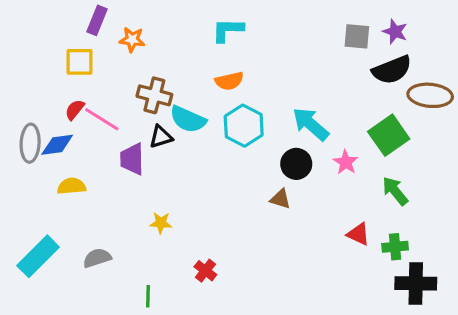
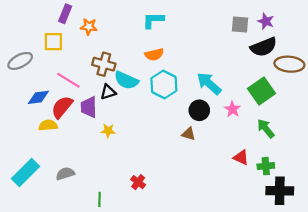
red semicircle: (75, 110) -> (62, 107), moved, size x1.6
gray ellipse: (30, 143) -> (20, 61), moved, turned 60
yellow star: (161, 223) -> (108, 131), moved

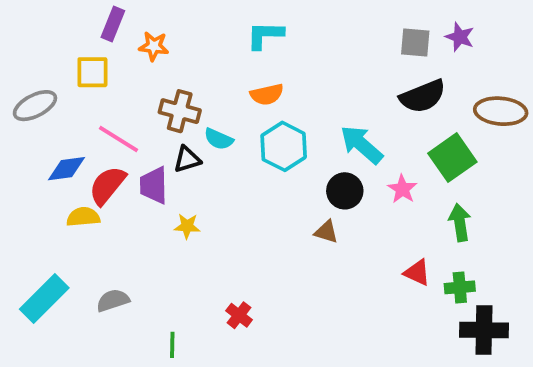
black semicircle: (264, 47) -> (423, 96), moved
cyan semicircle: (126, 80) -> (219, 139), size x0.7
green arrow: (266, 129) -> (460, 222), turned 30

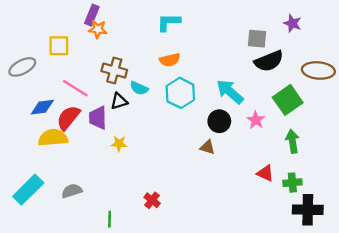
purple rectangle: (113, 24) -> (92, 15), moved
gray square: (415, 43) -> (257, 39), moved
yellow semicircle: (83, 217) -> (53, 138), size x1.4

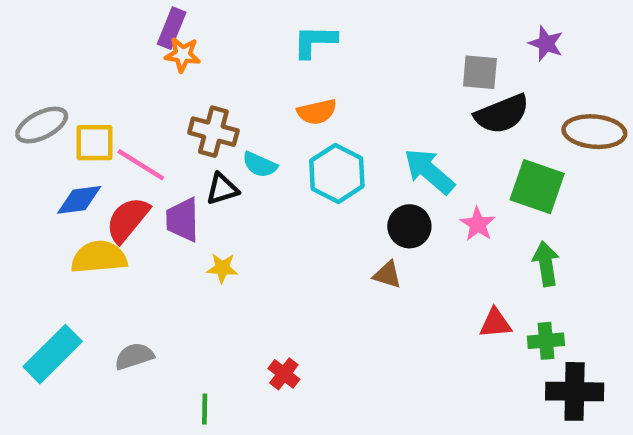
yellow square: (59, 46) -> (95, 143), moved
green square: (288, 100) -> (537, 187), turned -36
red triangle: (265, 173) -> (495, 323), turned -30

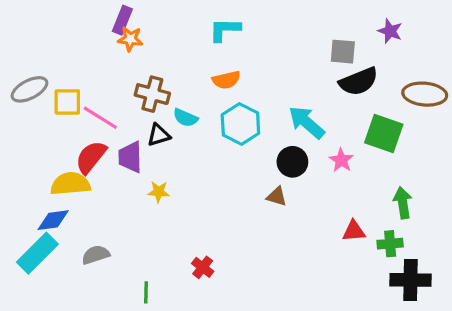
blue diamond: (79, 200) -> (53, 220), moved
green arrow: (546, 264) -> (403, 203), moved

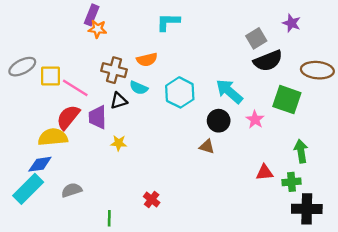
gray square: (343, 52) -> (256, 38), turned -36
orange semicircle: (226, 80) -> (147, 60), moved

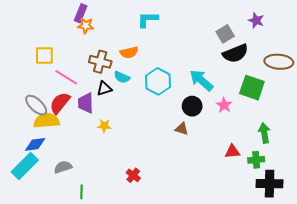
gray ellipse: (22, 67) -> (36, 105), moved, turned 70
yellow square: (50, 76) -> (44, 56), moved
green line: (109, 218) -> (82, 192), moved

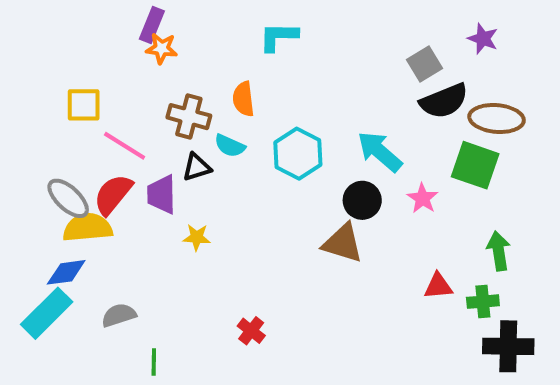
orange semicircle: (129, 52) -> (243, 99), turned 96
brown ellipse: (279, 62) -> (497, 118), moved
brown triangle: (182, 129) -> (343, 243), size x1.6

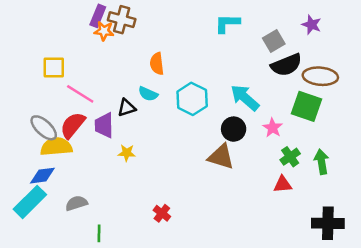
cyan L-shape: (278, 37) -> (227, 23), moved
brown cross: (189, 117) -> (122, 20), moved
green cross: (483, 302) -> (290, 157), moved, turned -30

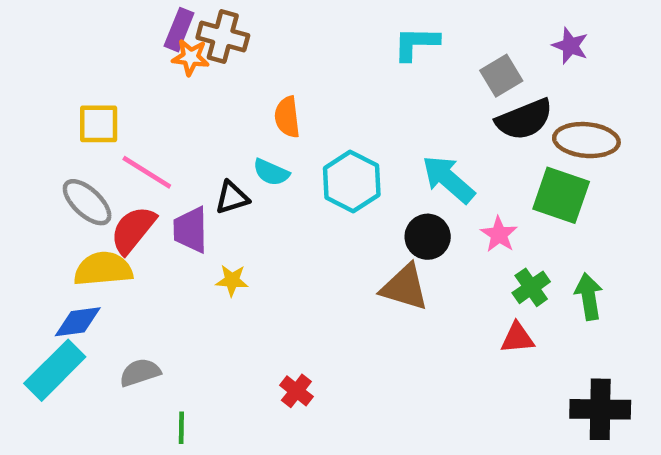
gray ellipse: (44, 128) -> (87, 202), moved

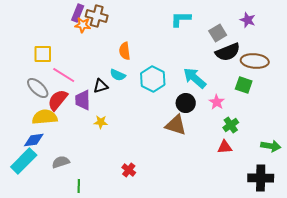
green square: (561, 195) -> (244, 85), size x0.7
green arrow: (589, 297) -> (271, 146), moved, turned 108

